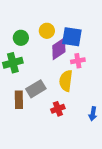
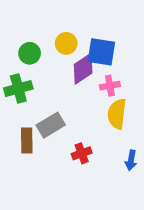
yellow semicircle: (66, 81) -> (117, 114), moved

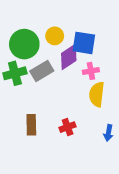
green circle: (30, 53) -> (24, 44), size x1.6
gray rectangle: (51, 125) -> (42, 71), moved
brown rectangle: (27, 141) -> (31, 125), moved

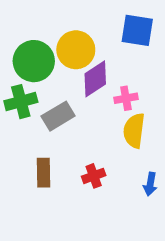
yellow circle: (55, 36) -> (76, 50), size x1.5
blue square: (84, 43) -> (137, 30), moved
gray rectangle: (42, 71) -> (58, 116), moved

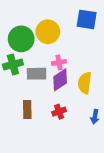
purple diamond: (95, 79) -> (60, 80), moved
pink cross: (126, 98) -> (59, 62), moved
gray rectangle: (58, 116) -> (37, 74), turned 30

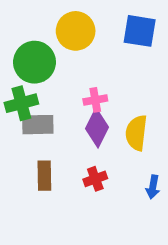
yellow circle: (48, 32) -> (76, 31), moved
gray rectangle: (37, 74) -> (38, 125), moved
purple diamond: (60, 80) -> (97, 128), turned -30

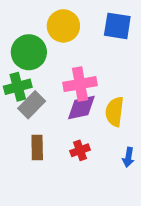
pink cross: (95, 100) -> (80, 84), size x1.6
gray rectangle: (38, 125) -> (32, 105), turned -44
purple diamond: (97, 128) -> (81, 108), turned 52

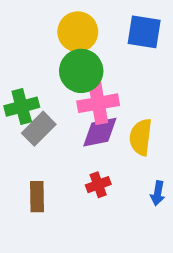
green circle: (29, 52) -> (81, 71), moved
brown rectangle: (37, 148) -> (37, 197), moved

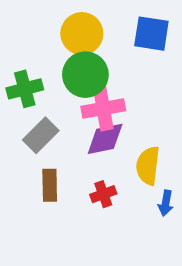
green cross: (22, 107) -> (25, 89), moved
yellow semicircle: (141, 137) -> (148, 166), moved
brown rectangle: (37, 197) -> (50, 185), moved

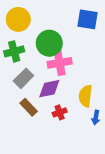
yellow circle: (82, 34) -> (18, 19), moved
purple diamond: (105, 139) -> (49, 89), moved
brown rectangle: (50, 185) -> (29, 107), turned -42

